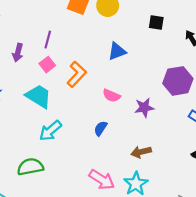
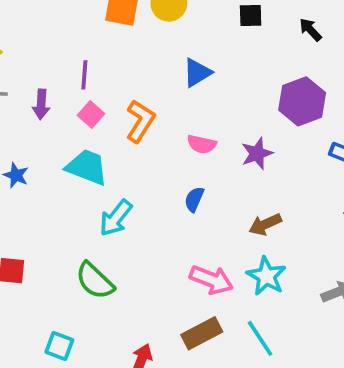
green semicircle: (30, 167) -> (95, 281), turned -115

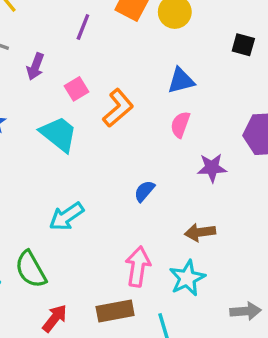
purple line: (84, 75) -> (83, 27), moved
pink semicircle: (202, 144) -> (180, 125), moved, turned 80
cyan arrow: (116, 218) -> (66, 216), moved
pink arrow: (211, 280) -> (138, 267), turned -120
green semicircle: (95, 281) -> (31, 269), moved

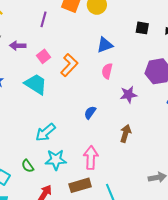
black square: (243, 45) -> (142, 28), moved
purple arrow: (35, 67) -> (18, 46), turned 77
brown arrow: (200, 232) -> (125, 133), turned 120
green semicircle: (31, 269) -> (28, 166), size x0.6
cyan star: (187, 278) -> (56, 160), moved, turned 30

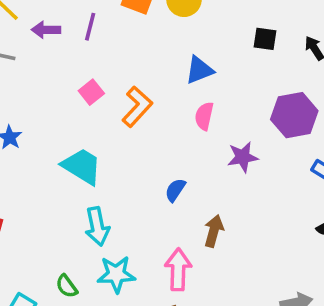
purple arrow: (18, 46) -> (46, 30), moved
cyan trapezoid: (36, 84) -> (82, 166), moved
cyan arrow: (45, 132) -> (97, 226), turned -60
brown arrow: (125, 133) -> (214, 231), moved

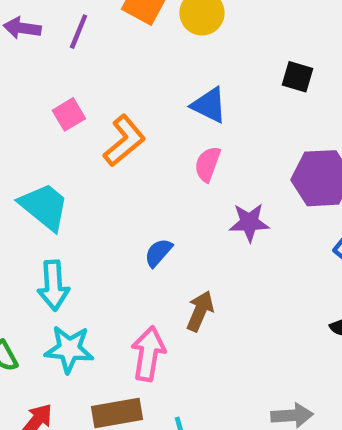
blue triangle: (199, 70) -> (209, 105), turned 40

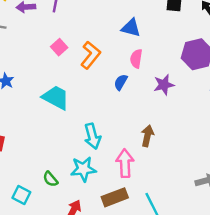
blue semicircle: (158, 253) -> (121, 82), moved
cyan arrow: (53, 285) -> (92, 136), moved

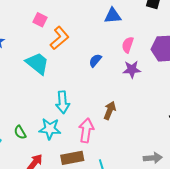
blue triangle: (131, 28) -> (113, 16), turned -30
pink square: (59, 47) -> (40, 20), moved, turned -32
orange L-shape: (91, 55) -> (60, 38), moved
pink semicircle: (136, 59) -> (128, 45), moved

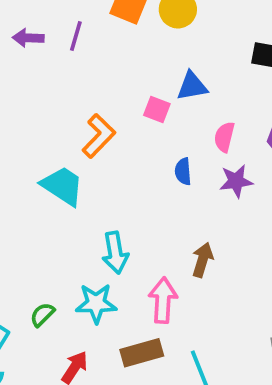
pink square: (40, 20) -> (157, 110), moved
blue semicircle: (95, 60) -> (183, 171), moved, turned -40
green semicircle: (20, 132) -> (42, 315), turned 80

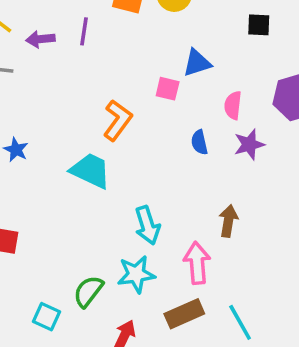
green semicircle: (42, 315) -> (88, 291), size x1.4

